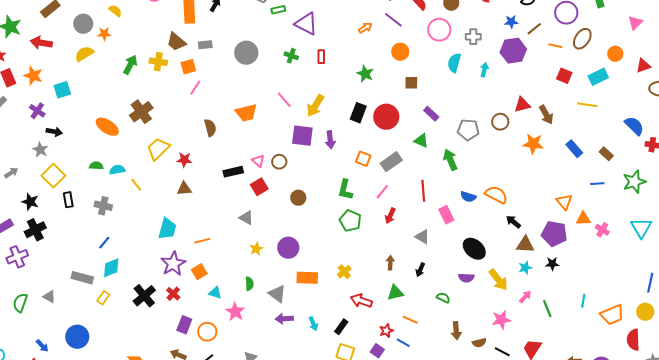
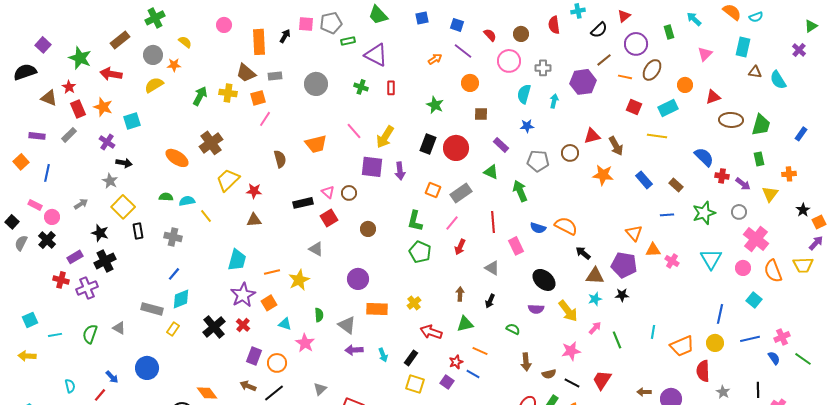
blue star: (511, 22) -> (527, 126), moved
yellow star: (256, 249) -> (299, 280), moved, size x1.5

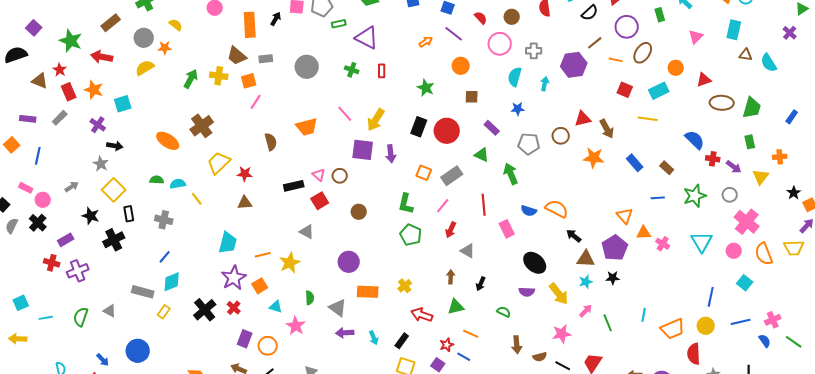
black cross: (105, 261) -> (114, 240), moved
purple pentagon: (624, 265) -> (615, 248), turned 30
gray triangle: (492, 268) -> (468, 251), moved

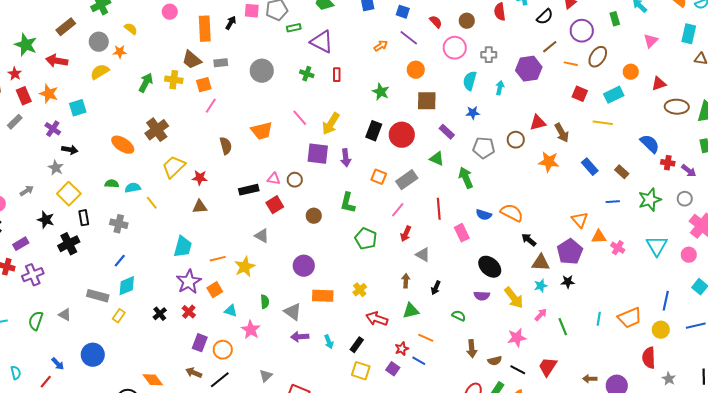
brown square: (472, 97) -> (427, 101), size x1.5
pink triangle: (319, 175) -> (274, 179), turned -32
green L-shape: (406, 204) -> (348, 203), moved
black cross: (205, 310) -> (160, 314), size x0.6
orange trapezoid: (673, 329) -> (630, 318), moved

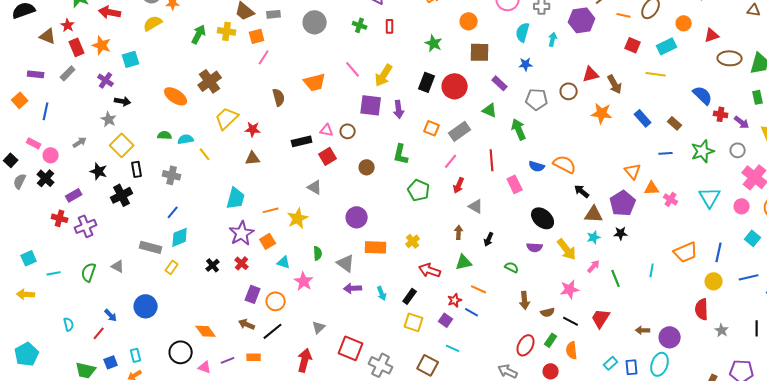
orange trapezoid: (630, 318) -> (686, 252), moved

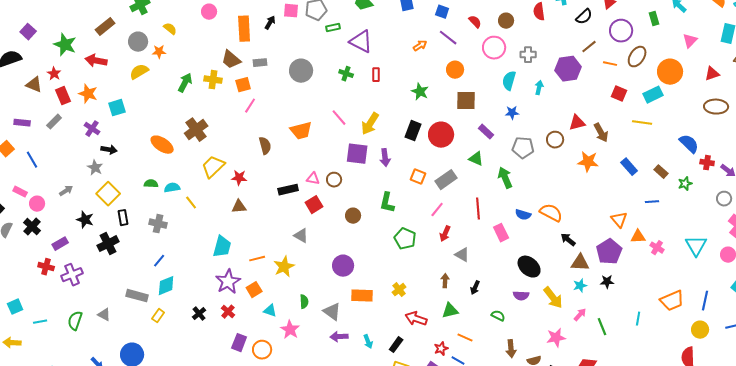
orange circle: (684, 23) -> (670, 72), size x1.6
red triangle: (712, 35) -> (712, 74), moved
blue line: (46, 111) -> (32, 160), turned -42
green star: (703, 151) -> (685, 184), moved, size x0.6

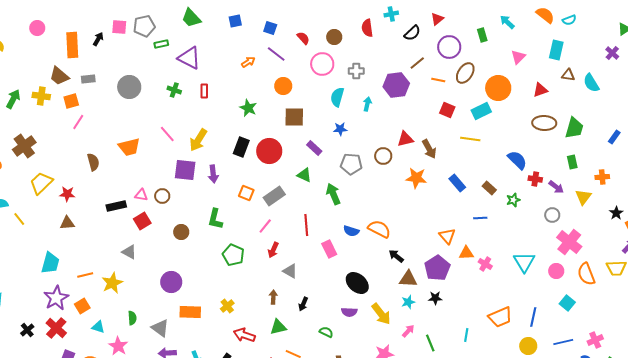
red cross: (228, 312) -> (56, 328), size x1.5

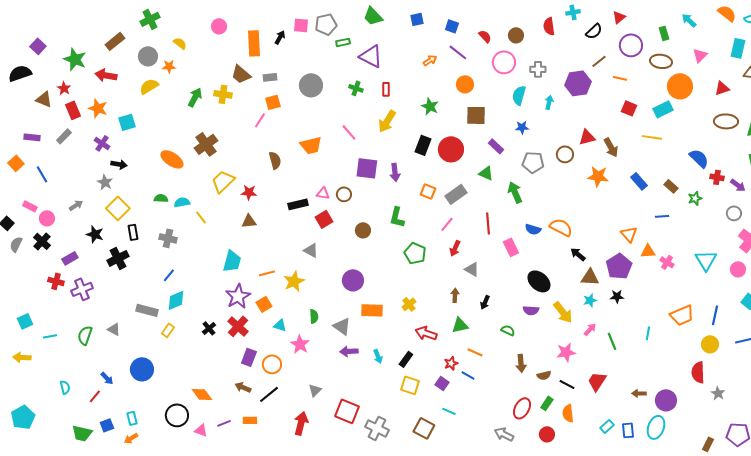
brown ellipse: (465, 73) -> (661, 61), moved, turned 65
orange square: (71, 101) -> (273, 102), moved
yellow arrow: (198, 140) -> (387, 121), moved

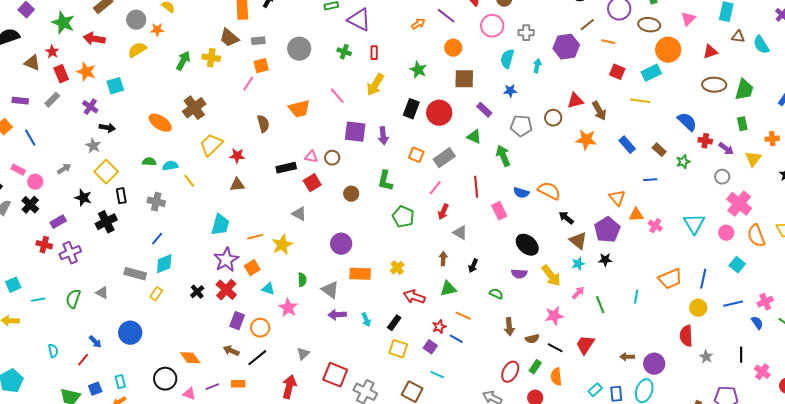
brown triangle: (590, 277) -> (578, 241), turned 36

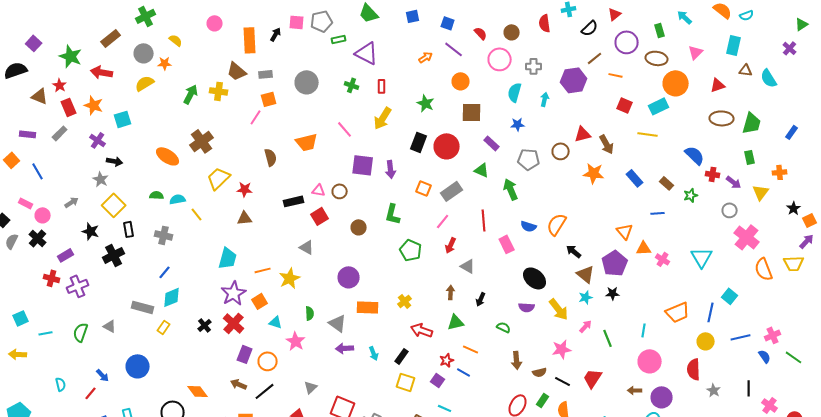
orange semicircle: (549, 191) -> (557, 224), turned -85
pink circle: (726, 233) -> (650, 361), moved, size x1.5
cyan square: (737, 265) -> (730, 296), moved

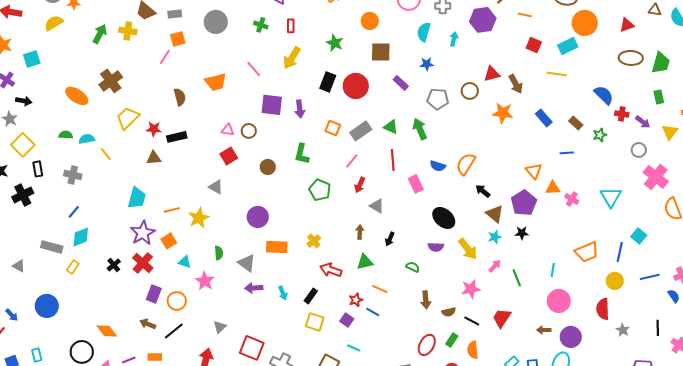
green triangle: (482, 170) -> (391, 127), moved
black rectangle: (294, 201) -> (177, 137), moved

